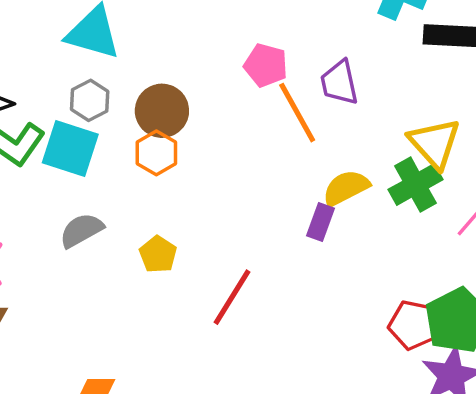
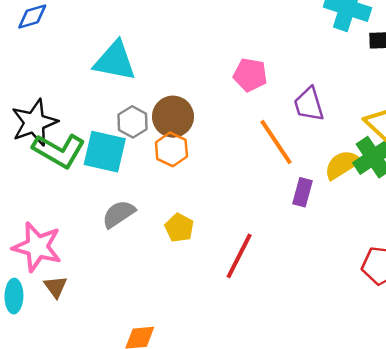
purple trapezoid: (339, 83) -> (309, 104), moved
gray hexagon: (90, 100) -> (133, 122), moved
orange line: (297, 113) -> (276, 142), moved
yellow semicircle: (346, 188) -> (342, 165), moved

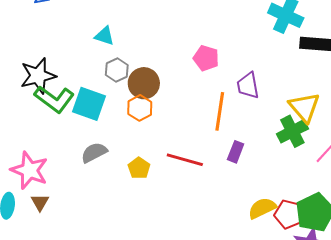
cyan triangle: (115, 61) -> (104, 36), size x0.6
gray hexagon: (133, 122) -> (117, 70), moved
orange line: (276, 142) -> (220, 111), turned 36
yellow semicircle: (342, 165) -> (262, 208), moved
red line: (239, 256) -> (185, 160), moved, turned 72

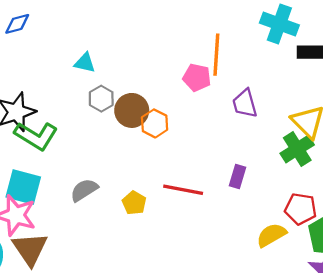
cyan square: (89, 104) -> (23, 187), moved
orange hexagon: (140, 108) -> (155, 123), moved
orange line: (220, 111) -> (216, 55), moved
brown triangle: (40, 202) -> (30, 249), size x1.8
red pentagon: (289, 214) -> (301, 209), moved

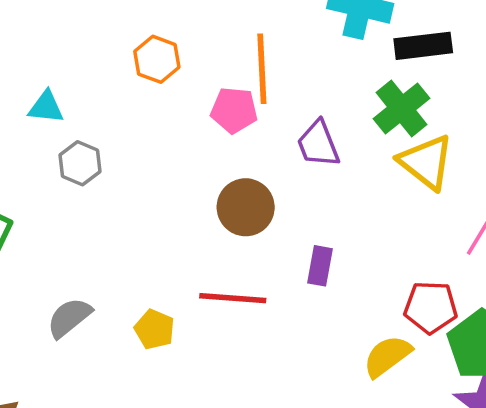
brown circle: (132, 110) -> (246, 207), moved
orange hexagon: (155, 123) -> (157, 59), moved
green cross: (297, 149) -> (401, 109), moved

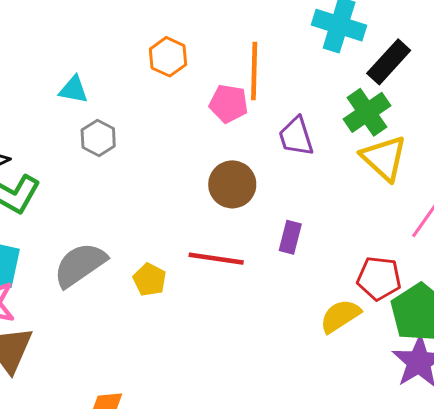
black rectangle: (423, 46) -> (389, 62), turned -45
gray semicircle: (69, 318) -> (80, 265), size x1.4

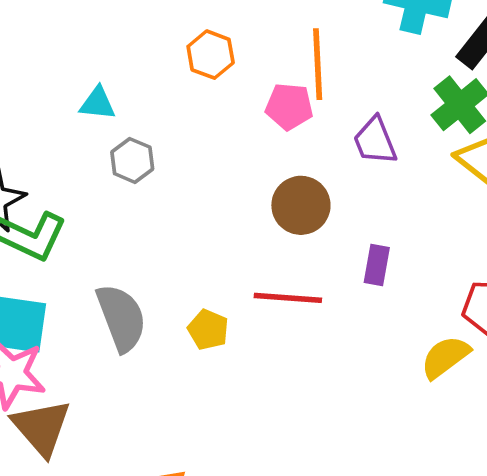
gray semicircle: (80, 265) -> (121, 318), turned 108

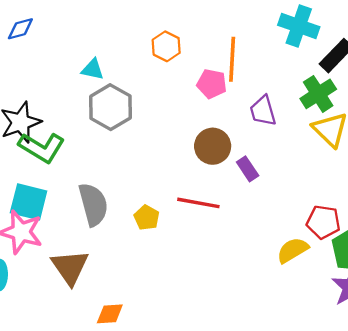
gray hexagon: (132, 160) -> (110, 107), size x1.6
purple rectangle: (377, 265) -> (248, 169), moved, turned -50
brown triangle: (42, 427) -> (70, 267), moved

